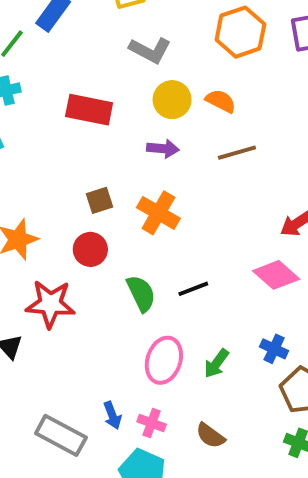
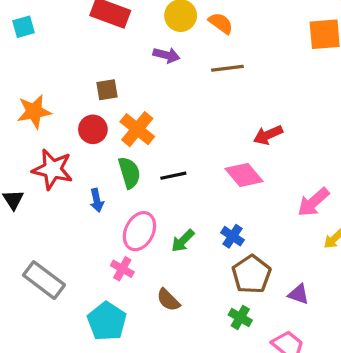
orange cross: (158, 213) -> (137, 129), moved
blue arrow: (112, 415) -> (97, 200), moved
pink cross: (152, 423) -> (122, 269), moved

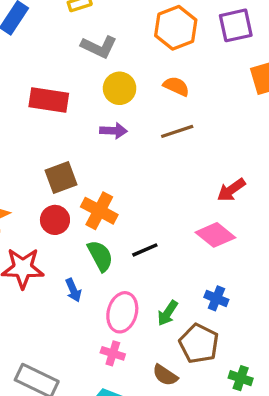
orange semicircle: (221, 23) -> (176, 86), moved
brown square: (107, 90) -> (61, 178), size x1.4
brown pentagon: (251, 274) -> (199, 344), moved

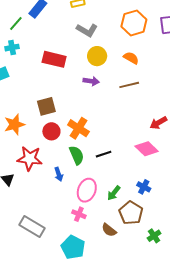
brown square: (61, 178) -> (46, 106), moved
green cross: (241, 378) -> (154, 236), turned 32

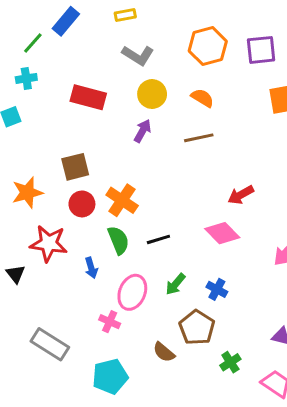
purple arrow: (91, 81) -> (143, 131), turned -70
green arrow: (114, 193) -> (175, 284), moved
pink cross: (79, 214) -> (110, 322), moved
cyan pentagon: (73, 247) -> (110, 376), turned 30

